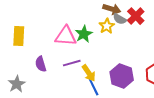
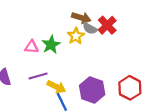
pink triangle: (66, 36) -> (32, 47), size x0.6
yellow arrow: (89, 73) -> (56, 87), turned -30

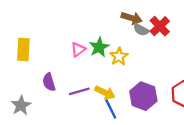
yellow star: (76, 36) -> (119, 56), moved
pink triangle: (32, 47) -> (78, 49), turned -40
purple line: (38, 76) -> (79, 91), moved

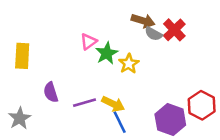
pink triangle: (78, 49) -> (88, 42), moved
purple hexagon: (143, 96) -> (170, 120), moved

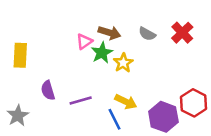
brown arrow: (143, 21) -> (109, 33), moved
red cross: (174, 30) -> (182, 33), moved
yellow arrow: (113, 104) -> (126, 102), moved

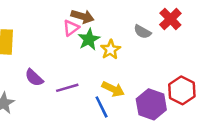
brown arrow: (109, 33) -> (82, 16), moved
gray semicircle: (147, 34) -> (142, 32), moved
purple semicircle: (48, 90) -> (34, 78), turned -30

